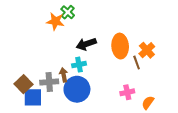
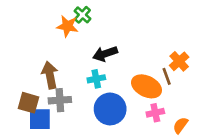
orange ellipse: (120, 46) -> (147, 86), moved, turned -60
brown arrow: (64, 75) -> (50, 75), moved, size x1.5
brown square: (24, 84) -> (28, 103), turned -30
blue circle: (77, 89) -> (110, 109), moved

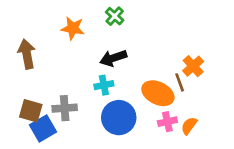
green cross: (82, 15) -> (115, 16), moved
brown arrow: (50, 75) -> (27, 54), moved
blue square: (40, 119) -> (43, 128), turned -30
orange semicircle: (180, 125) -> (189, 126), moved

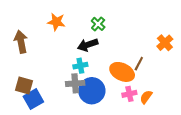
green cross: (115, 16) -> (98, 24), moved
orange cross: (193, 66) -> (165, 43), moved
brown line: (180, 82) -> (139, 64), turned 48
gray cross: (65, 108) -> (75, 83), moved

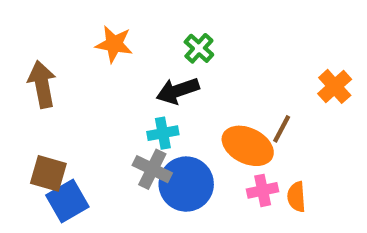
gray cross: (75, 83) -> (152, 169), turned 30
orange semicircle: (146, 97) -> (296, 197), turned -40

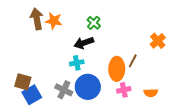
brown arrow: (42, 84) -> (37, 19), moved
orange ellipse: (248, 146) -> (117, 69), turned 65
gray cross: (152, 169) -> (64, 90), moved
orange semicircle: (296, 197) -> (151, 93), moved, turned -88

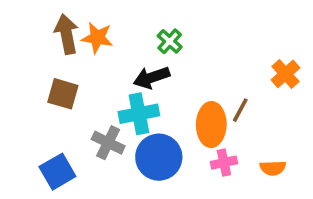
cyan cross: (77, 63) -> (139, 114), size x1.5
brown square: (23, 82) -> (63, 94), moved
gray cross: (64, 90) -> (108, 143), moved

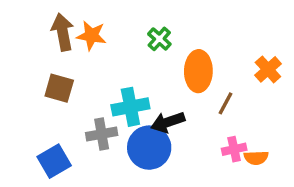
black arrow: (152, 77) -> (168, 122), moved
orange ellipse: (211, 125) -> (198, 71), moved
gray cross: (108, 143) -> (102, 134), turned -36
pink cross: (224, 163) -> (234, 149), moved

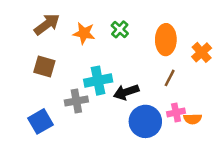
brown arrow: (63, 32) -> (47, 24), turned 64
orange star: (91, 36) -> (84, 33), moved
orange ellipse: (198, 71) -> (166, 40), moved
blue circle: (149, 148) -> (145, 121), moved

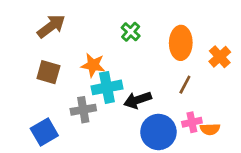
orange star: (84, 33) -> (93, 65), moved

